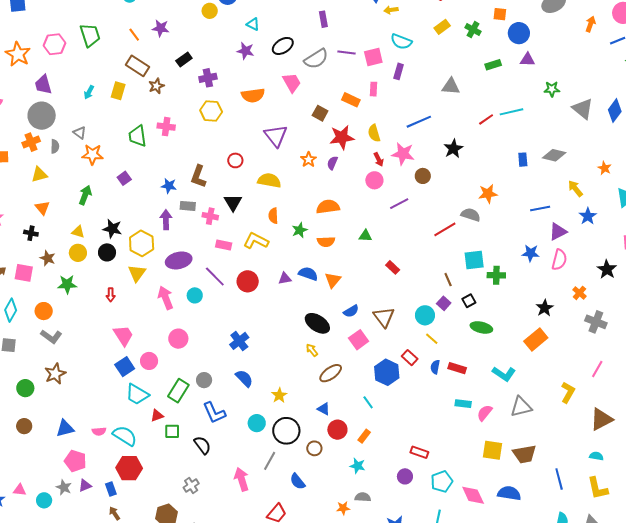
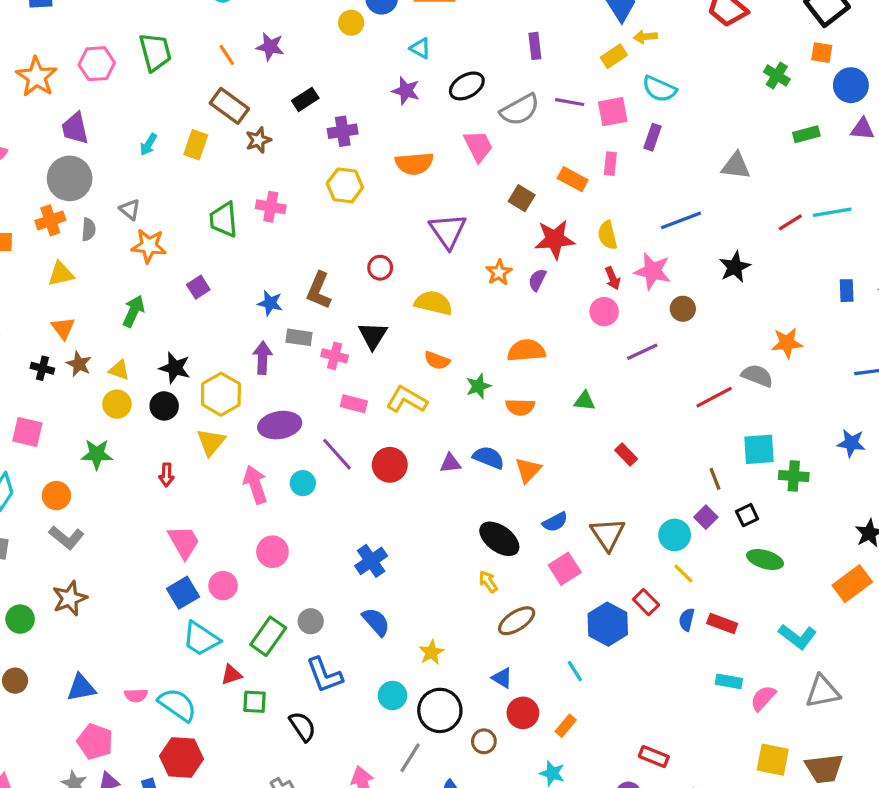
yellow rectangle: (442, 27) -> (614, 56), moved
orange semicircle: (273, 216) -> (437, 360), turned -70
brown star: (48, 258) -> (79, 364), moved

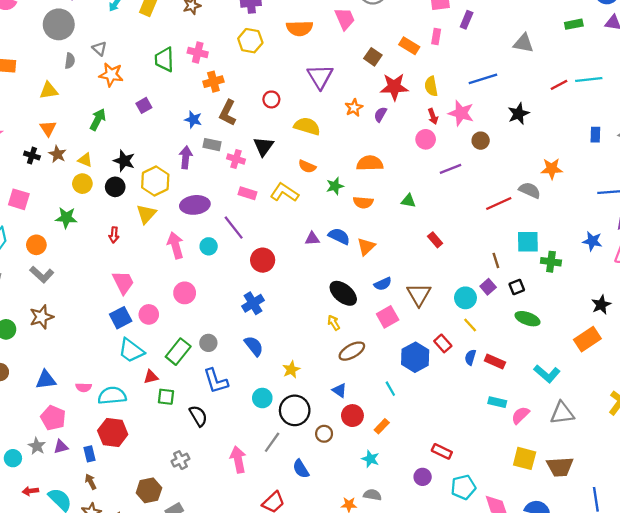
orange cross: (50, 220) -> (213, 82), moved
red circle: (390, 465) -> (263, 260), moved
cyan semicircle: (177, 705) -> (112, 396), turned -44

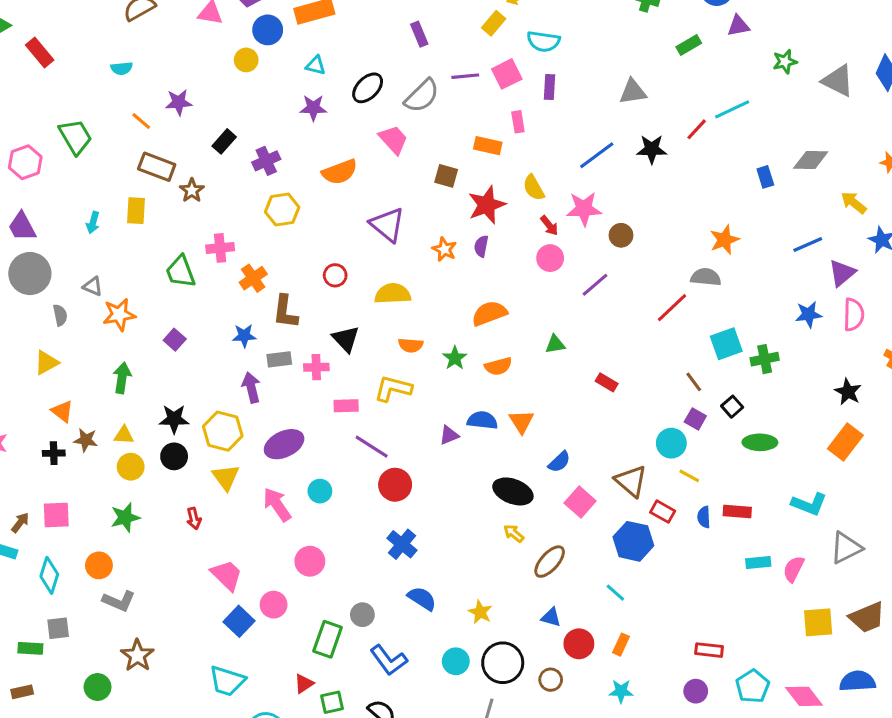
black star: (518, 114) -> (652, 149), moved, turned -30
purple line: (234, 228) -> (372, 447), moved
brown triangle: (419, 295) -> (631, 481), moved
cyan trapezoid: (131, 351) -> (227, 681), moved

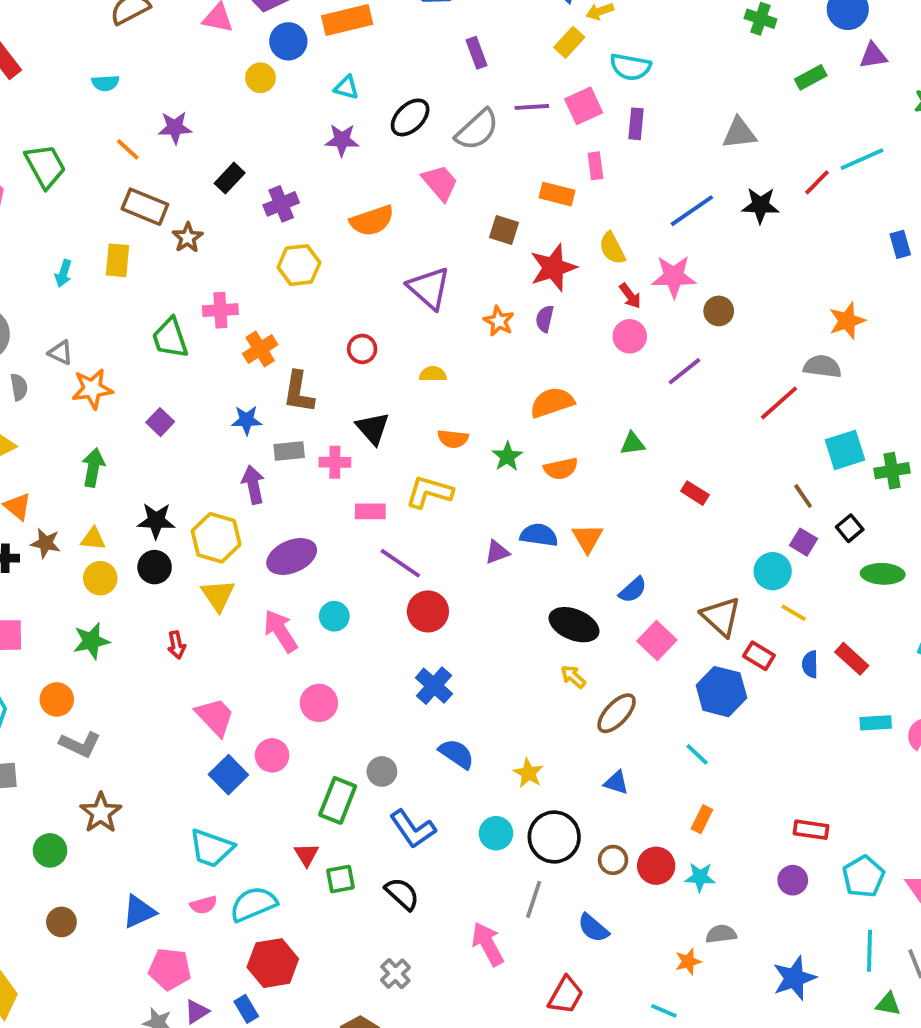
yellow semicircle: (393, 294) -> (433, 374), size x0.6
red rectangle: (737, 511) -> (852, 659), turned 36
red circle: (579, 644) -> (656, 866), moved
red triangle: (304, 684) -> (306, 855), turned -30

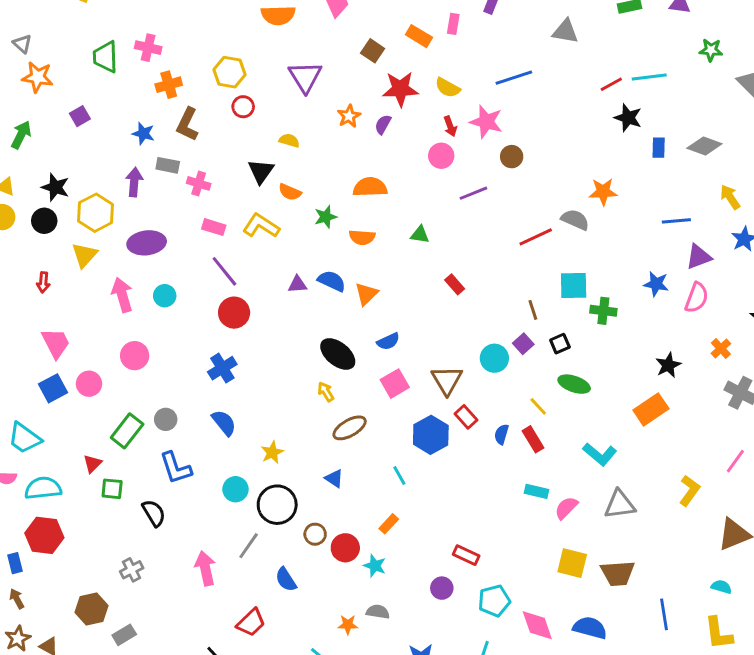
black star: (760, 205) -> (628, 118), moved
yellow semicircle: (612, 248) -> (448, 88), turned -50
yellow hexagon: (299, 265) -> (229, 72), moved
black triangle: (373, 428) -> (261, 171), moved
yellow line: (794, 613) -> (538, 406), moved

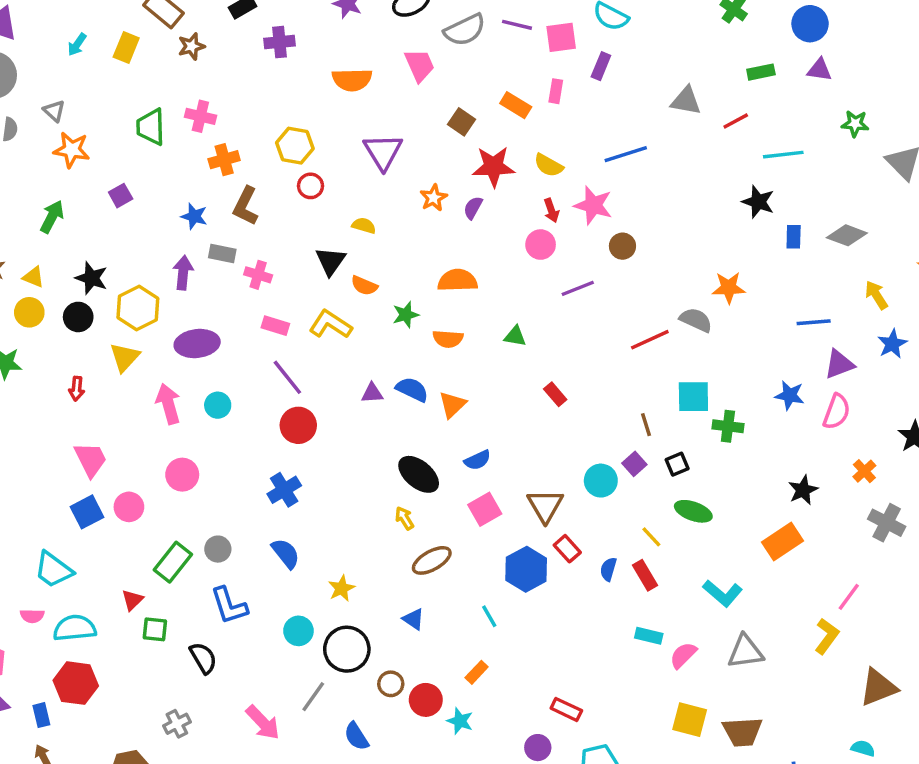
red line: (611, 84) -> (736, 121), moved
pink line: (735, 461) -> (849, 597), moved
pink arrow: (205, 568) -> (263, 723), turned 148

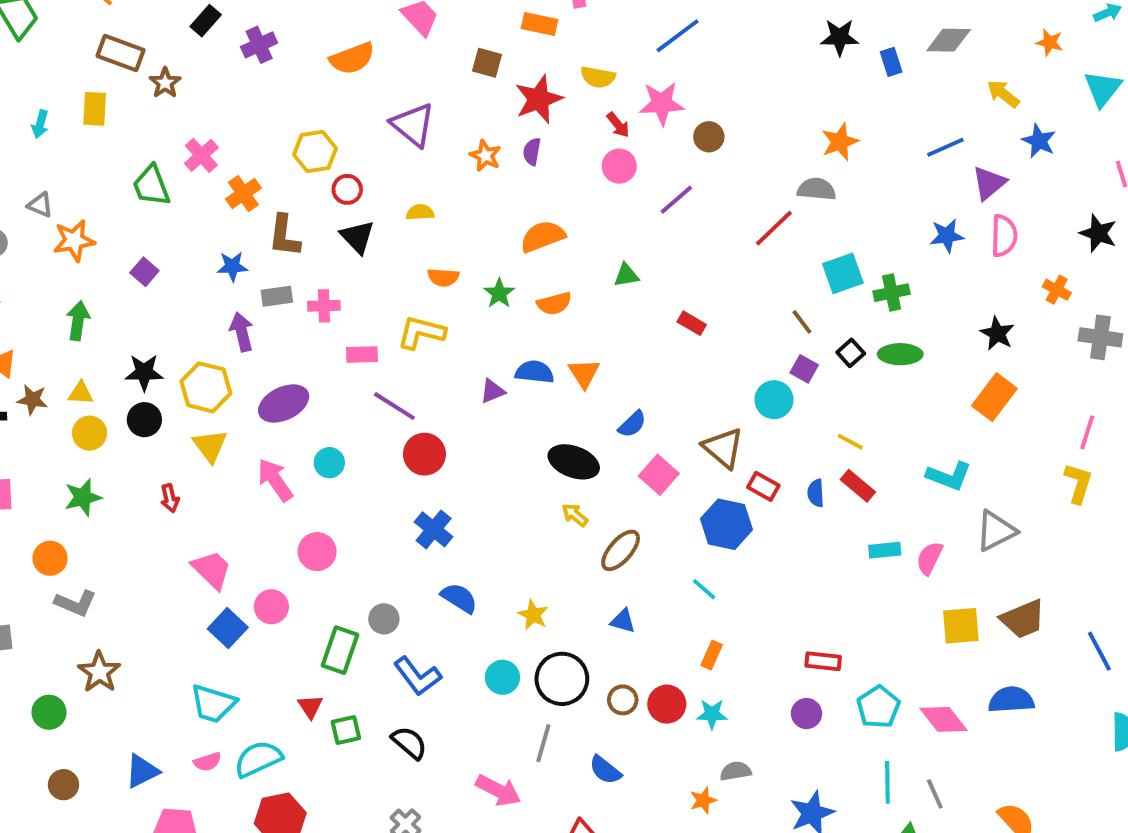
pink cross: (200, 116) -> (201, 155), turned -36
black triangle: (331, 261) -> (357, 237), moved
green ellipse: (693, 511) -> (900, 354), moved

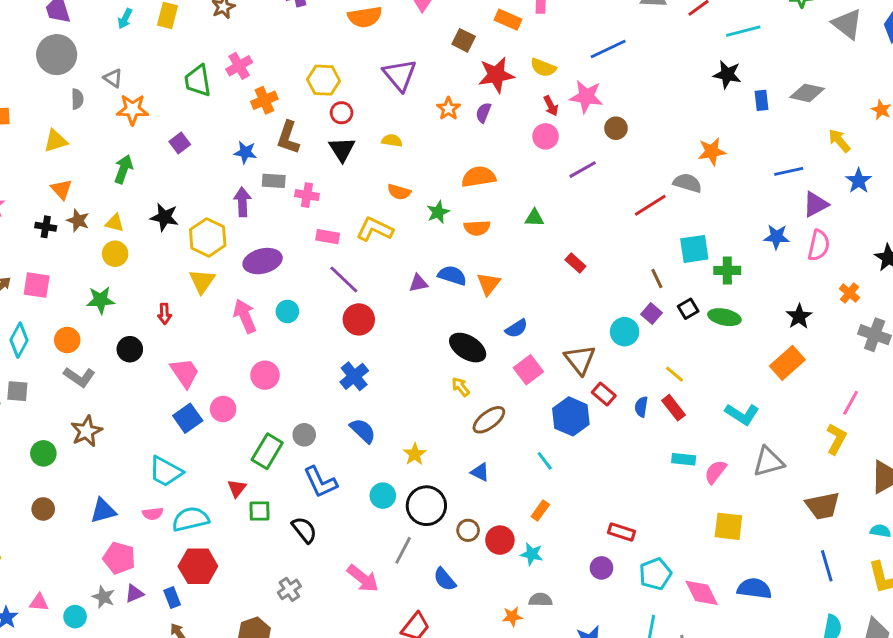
black circle: (144, 420) -> (130, 349), moved
brown trapezoid: (1023, 619) -> (823, 506), moved

